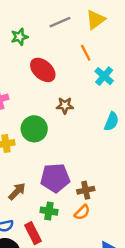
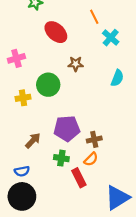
red rectangle: (33, 233) -> (79, 178), moved

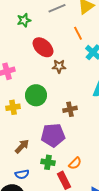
brown star: (76, 64) -> (59, 66), moved
brown cross: (94, 139) -> (70, 109), moved
blue semicircle: (22, 171) -> (22, 174), moved

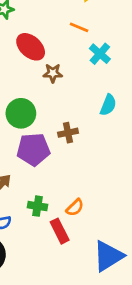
orange line: (78, 33) -> (79, 27), turned -40
purple pentagon: (53, 135) -> (33, 149), moved

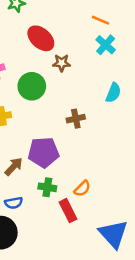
orange line: (79, 27) -> (100, 20), moved
green circle: (21, 113) -> (32, 86), moved
purple pentagon: (33, 149) -> (43, 152), moved
blue triangle: (108, 256) -> (113, 234), turned -40

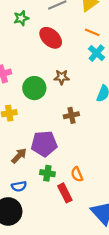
red ellipse: (41, 38) -> (51, 38), moved
brown star: (62, 63) -> (62, 77), moved
orange semicircle: (82, 189) -> (77, 174), turned 112

